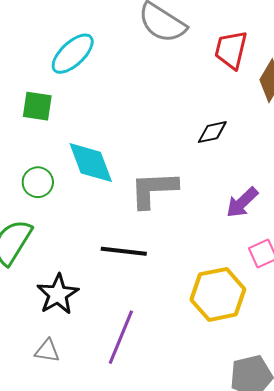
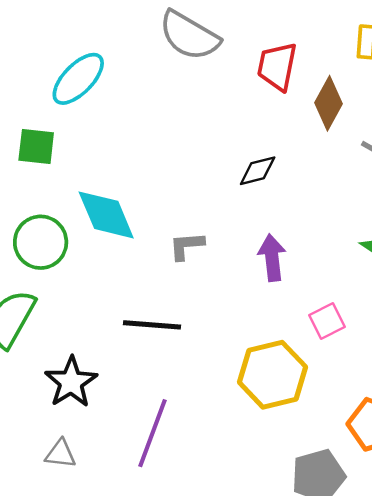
green circle: (38, 182) -> (41, 242), size x1.4
gray L-shape: (154, 189) -> (187, 246), size x0.6
purple arrow: (242, 202) -> (272, 258), moved, turned 129

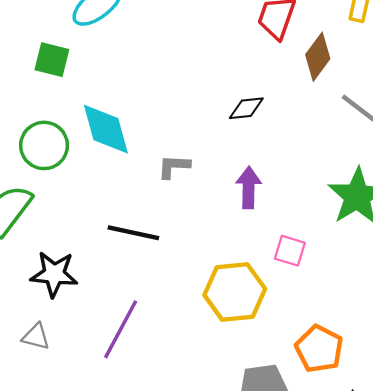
pink square: (327, 321) -> (290, 251), turned 36
black star: (71, 382) -> (54, 274), turned 30

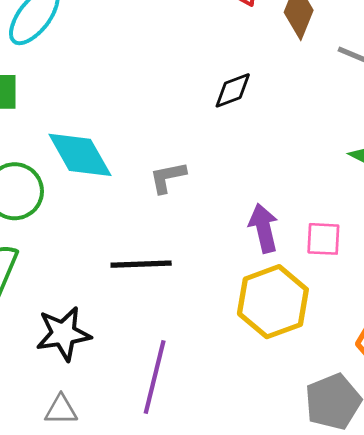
purple arrow: (249, 188) -> (264, 228), moved

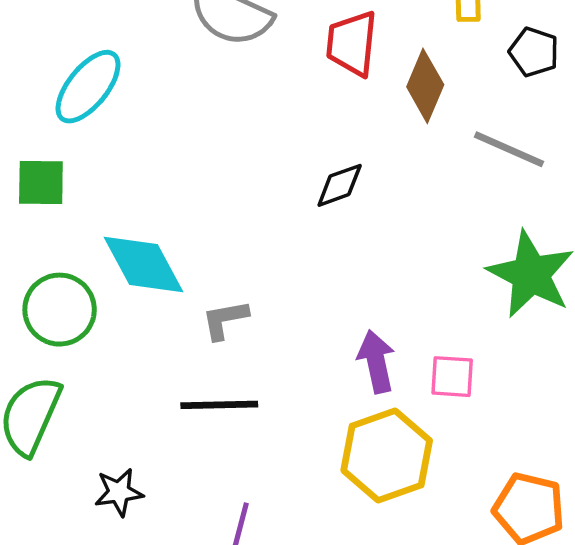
gray L-shape: (168, 177) -> (225, 320), moved
black star: (63, 334) -> (119, 492), size x0.7

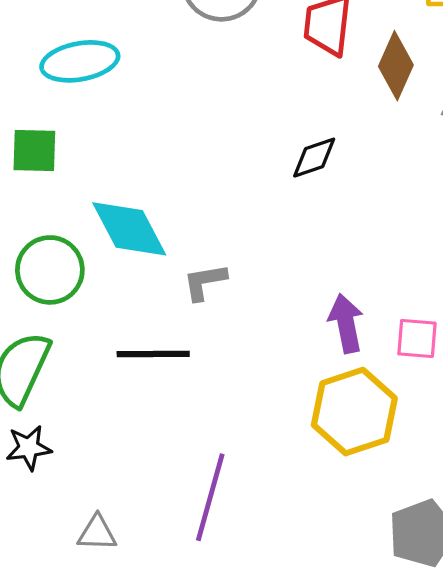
cyan ellipse: (88, 87) -> (80, 61), turned 40
black line: (219, 405) -> (153, 354), moved
black star: (119, 492) -> (29, 448), moved

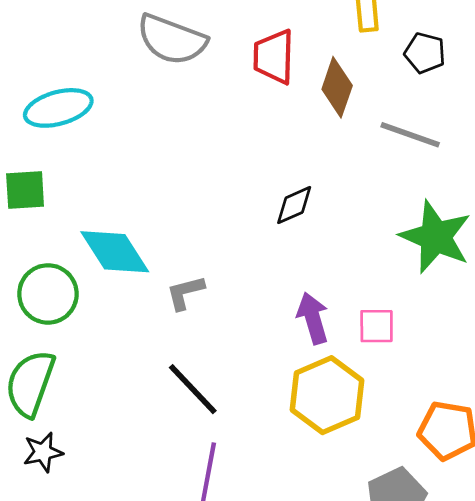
black diamond: (314, 158) -> (294, 205), moved
black line: (153, 354) -> (193, 389), moved, turned 52

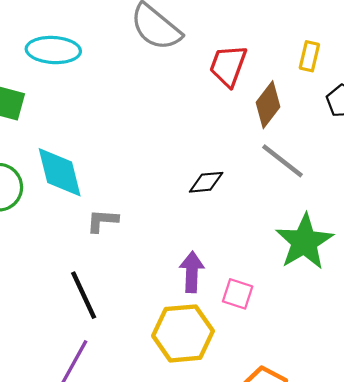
gray line: (410, 135) -> (283, 161), moved

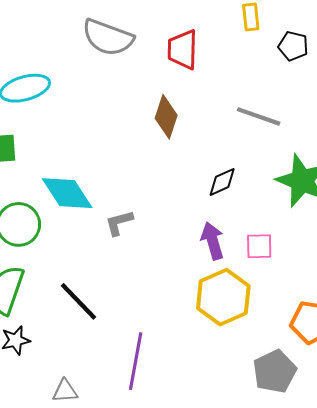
brown diamond: (268, 105) -> (166, 117), moved
black diamond: (206, 182) -> (222, 182), moved
black line: (84, 295) -> (79, 301), moved

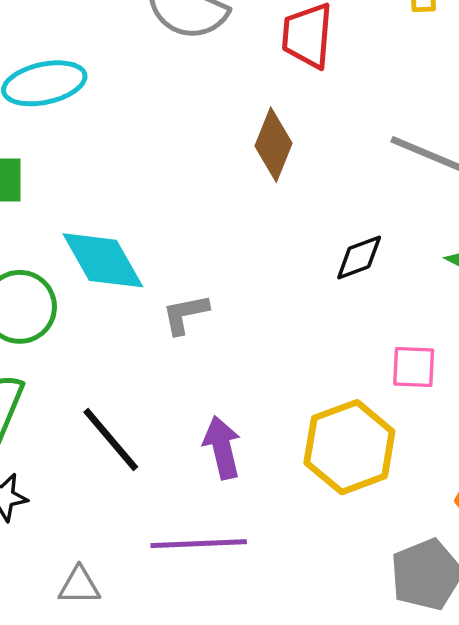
purple arrow: (213, 241) -> (222, 448), moved
purple line: (136, 361) -> (199, 544), turned 74

